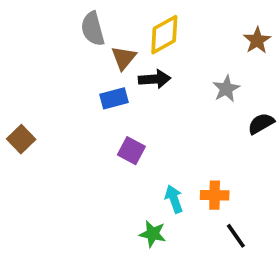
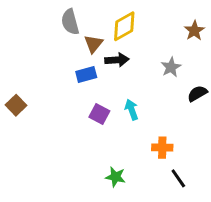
cyan arrow: (174, 199) -> (132, 110), moved

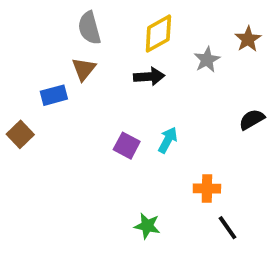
brown triangle: (94, 44) -> (84, 69), moved
gray star: (171, 67) -> (207, 60), moved
blue rectangle: (86, 74) -> (54, 95), moved
cyan arrow: (132, 110) -> (168, 140), turned 48

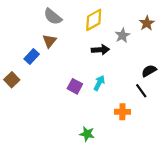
gray semicircle: (89, 28) -> (53, 17), turned -36
black arrow: (149, 76) -> (100, 50), moved
blue rectangle: (54, 95) -> (32, 56), turned -32
black line: (227, 228) -> (141, 91), moved

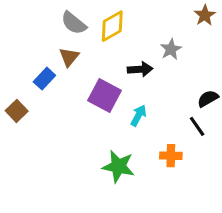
yellow diamond: (94, 20) -> (112, 26), moved
brown star: (147, 23) -> (205, 15), moved
purple square: (75, 86) -> (105, 96), moved, size x1.5
green star: (87, 134) -> (118, 166), moved, size x1.5

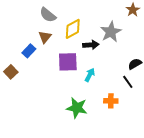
yellow diamond: (112, 26) -> (73, 29), moved
gray star: (171, 49) -> (111, 32), size x1.5
purple square: (105, 96) -> (68, 62), turned -30

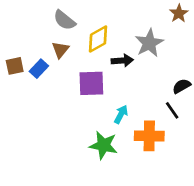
brown square: (11, 72) -> (15, 66), moved, turned 32
cyan arrow: (90, 75) -> (121, 114), moved
orange cross: (111, 101) -> (149, 136), size x1.5

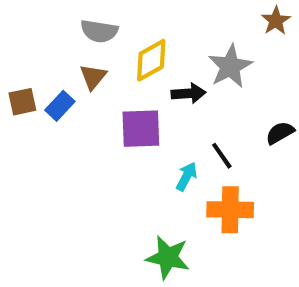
gray semicircle: (64, 20) -> (99, 31), turned -30
black line: (172, 110) -> (222, 156), moved
green star: (103, 145) -> (168, 257), moved

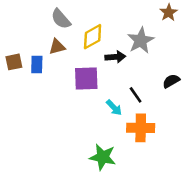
gray semicircle: (99, 31) -> (61, 19), turned 40
brown triangle: (93, 77) -> (57, 47), turned 36
blue rectangle: (60, 106) -> (37, 65), turned -42
cyan arrow: (186, 176) -> (114, 108), turned 108

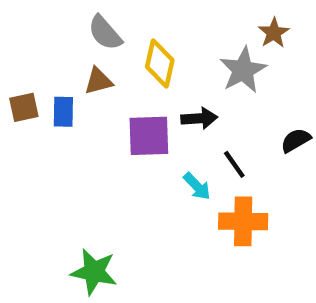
brown star: (169, 13) -> (274, 33), moved
yellow diamond: (93, 37) -> (160, 64), turned -48
black arrow: (115, 57) -> (199, 118), moved
green star: (103, 157) -> (94, 272), moved

